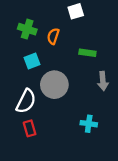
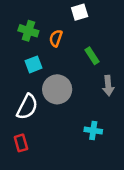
green rectangle: (87, 53) -> (92, 56), turned 49
red rectangle: (30, 128) -> (21, 143), moved

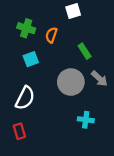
gray arrow: (108, 86) -> (99, 79), turned -42
gray circle: (57, 89) -> (71, 82), moved

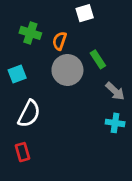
cyan square: (31, 59) -> (17, 74), moved
gray circle: (71, 82) -> (67, 70), moved
cyan cross: (86, 120) -> (115, 123), moved

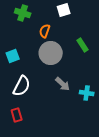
green cross: (30, 33) -> (23, 13), moved
green rectangle: (98, 59) -> (83, 45), moved
gray arrow: (115, 91) -> (63, 84), moved

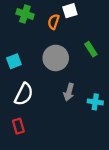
orange semicircle: (45, 31) -> (54, 22), moved
gray arrow: (63, 84) -> (69, 92), turned 63

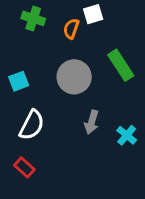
green rectangle: (91, 49) -> (121, 65), size x1.5
cyan cross: (95, 102) -> (127, 135), turned 32
red rectangle: (18, 126) -> (24, 167), turned -32

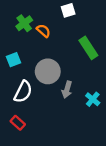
green cross: (33, 18) -> (24, 23), moved, turned 35
orange semicircle: (71, 29) -> (43, 31), moved, turned 112
gray circle: (74, 77) -> (48, 71), moved

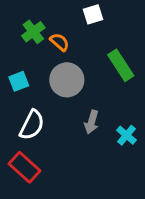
gray circle: (48, 71) -> (67, 80), moved
red rectangle: (18, 123) -> (25, 167), size x1.5

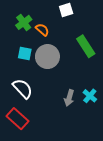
cyan square: (19, 81) -> (25, 53), moved, turned 32
gray arrow: (92, 122) -> (69, 98), moved
white semicircle: (32, 125) -> (23, 89), turned -70

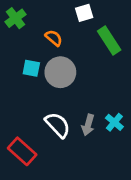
green cross: (24, 22) -> (16, 18), moved
green rectangle: (86, 46) -> (109, 41), moved
white semicircle: (23, 89) -> (58, 125), moved

